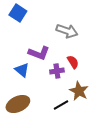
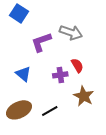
purple L-shape: (39, 53) -> (41, 42), moved, turned 140
black line: (61, 105) -> (50, 111), moved

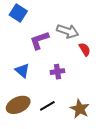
red semicircle: (77, 65) -> (85, 49), moved
brown star: (84, 96) -> (80, 109), moved

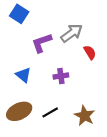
gray arrow: (68, 31) -> (72, 33), turned -55

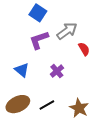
blue square: (19, 14) -> (38, 13), moved
purple cross: (61, 76) -> (57, 71), turned -32

